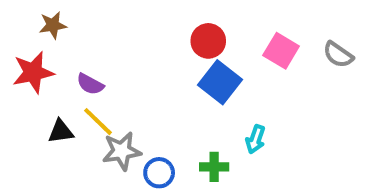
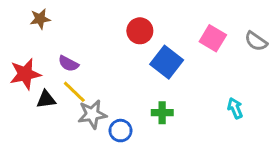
red circle: (208, 41) -> (140, 31), moved
red star: (33, 72) -> (25, 74), moved
cyan arrow: (255, 139) -> (235, 108), moved, turned 138
green cross: (214, 167) -> (162, 113), moved

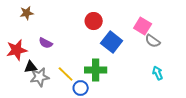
gray semicircle: (256, 41) -> (153, 41), moved
yellow line: (74, 92) -> (66, 74), moved
green cross: (162, 113) -> (96, 70), moved, size x1.5
gray star: (92, 114) -> (40, 77), moved

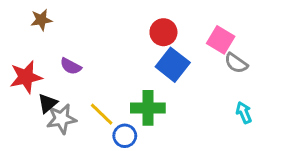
red circle: (94, 21) -> (163, 32), moved
black triangle: (31, 67) -> (47, 103), turned -32

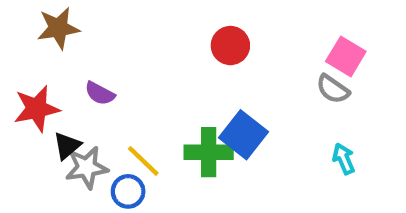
brown star: (41, 20) -> (58, 28), size x1.4
pink square: (221, 40) -> (346, 56), moved
blue square: (173, 65) -> (243, 135), moved
blue circle: (125, 136) -> (128, 191), moved

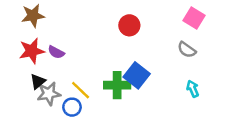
pink square: (346, 56) -> (194, 18), moved
red star: (37, 109) -> (32, 51), moved

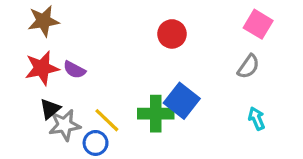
gray semicircle: (187, 50) -> (248, 66), turned -90

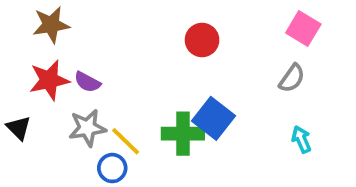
black triangle: (50, 109) -> (19, 128), moved, turned -35
gray star: (65, 125) -> (87, 128), moved

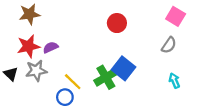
purple semicircle: (87, 82) -> (51, 47), turned 128
gray star: (87, 128) -> (36, 71), moved
green cross: (183, 134) -> (106, 77), turned -30

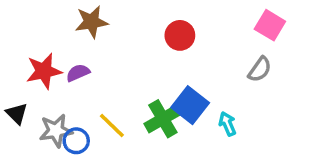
brown star: (30, 14) -> (91, 22), moved
gray star: (36, 71) -> (56, 131), moved
cyan arrow: (174, 81) -> (227, 124), moved
blue circle: (65, 97) -> (76, 141), moved

